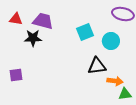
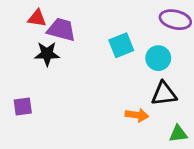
red triangle: (16, 19) -> (37, 18), moved
black triangle: (97, 66) -> (164, 94), moved
orange arrow: (115, 81) -> (137, 115), moved

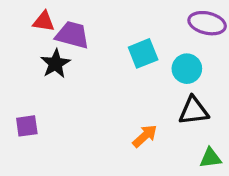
black star: (47, 54) -> (55, 64), turned -30
orange arrow: (137, 115) -> (145, 136), moved, turned -50

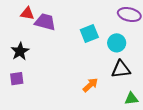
black star: (55, 64) -> (20, 51), moved

